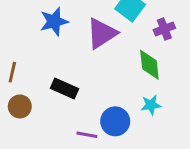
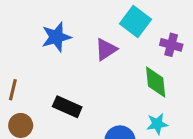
purple cross: (164, 29) -> (171, 45), turned 36
purple triangle: (102, 33) -> (106, 49), size x0.7

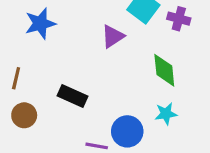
blue star: (56, 37) -> (40, 23), moved
purple cross: (171, 45) -> (179, 19), moved

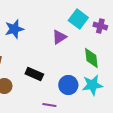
cyan star: (166, 114) -> (92, 85), size x1.5
blue circle: (127, 131) -> (68, 85), moved

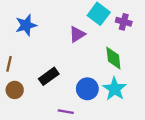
black rectangle: (34, 74) -> (49, 76), turned -60
cyan star: (92, 85) -> (115, 89), turned -30

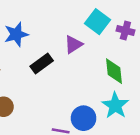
black rectangle: (49, 76) -> (42, 64), moved
blue circle: (87, 89) -> (84, 118), moved

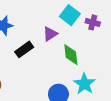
green diamond: (114, 71) -> (71, 55), moved

